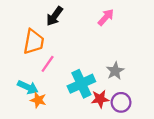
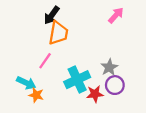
pink arrow: (106, 17) -> (116, 15), moved
orange trapezoid: (34, 42) -> (58, 33), moved
purple circle: (121, 102) -> (115, 85), moved

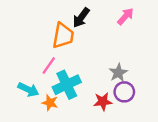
black arrow: (52, 15) -> (81, 18), moved
cyan cross: (77, 80) -> (67, 85), moved
orange star: (36, 95) -> (50, 103), moved

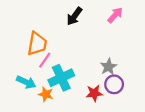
orange trapezoid: (63, 36) -> (37, 44), moved

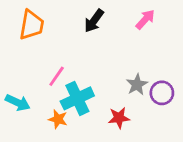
orange trapezoid: (37, 44) -> (32, 25), moved
cyan arrow: (26, 82) -> (18, 103), moved
purple circle: (114, 84) -> (162, 93), moved

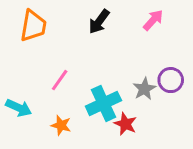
purple circle: (162, 93) -> (171, 80), moved
cyan cross: (77, 98) -> (103, 103), moved
red star: (119, 118) -> (125, 124), turned 30

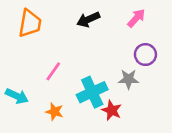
black arrow: (99, 22) -> (88, 19), turned 30
purple circle: (171, 80) -> (145, 55), moved
gray star: (144, 89) -> (129, 79), turned 30

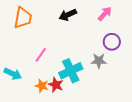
red star: (112, 110) -> (56, 85), moved

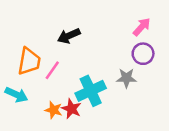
pink arrow: (105, 14) -> (142, 27), moved
black arrow: (68, 15) -> (69, 36), moved
orange trapezoid: (23, 18) -> (29, 61), moved

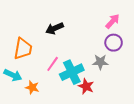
pink line: (52, 70) -> (53, 64), moved
red star: (71, 109) -> (86, 86), moved
orange star: (54, 110) -> (32, 87), moved

